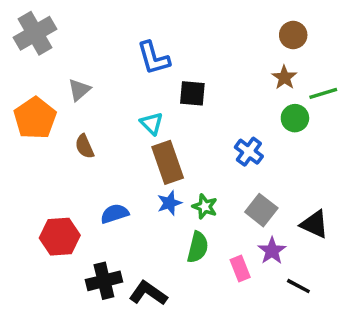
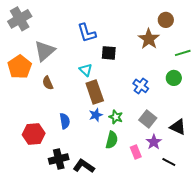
brown star: (284, 77) -> (149, 39), moved, size x1.5
gray triangle: (79, 90) -> (45, 51), size x1.6
green circle: (295, 118) -> (174, 78), moved
blue semicircle: (115, 214) -> (65, 121), turned 98

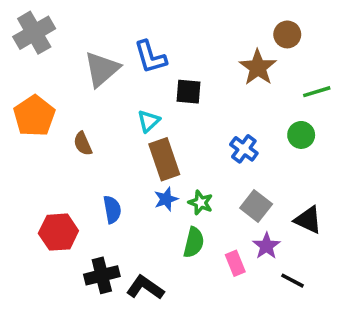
gray triangle: (45, 51) -> (102, 69), moved
cyan triangle: (86, 70) -> (149, 121), turned 32

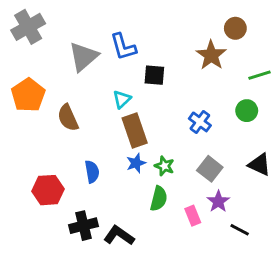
brown semicircle: (83, 144) -> (68, 118), size x1.4
black triangle: (308, 220) -> (259, 165), moved

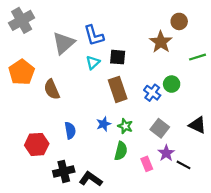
cyan triangle: (122, 99) -> (93, 62), moved
green circle: (247, 111) -> (172, 84), moved
brown rectangle: (135, 130) -> (118, 89), moved
black line: (240, 230) -> (183, 165), moved

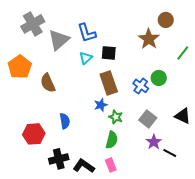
gray cross: (22, 20) -> (33, 24), moved
green line: (197, 57) -> (183, 53), turned -35
blue star: (104, 124) -> (101, 105), moved
pink rectangle: (147, 164) -> (111, 165), moved

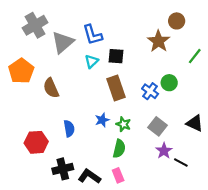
blue star: (101, 105) -> (102, 120), moved

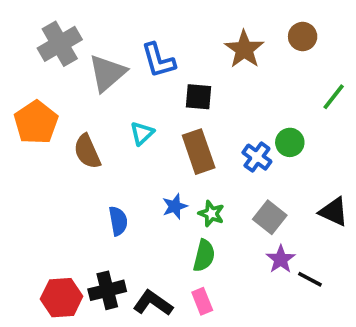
brown star: (159, 41) -> (244, 49), moved
cyan triangle: (91, 61) -> (142, 133), moved
red hexagon: (36, 142) -> (62, 298), moved

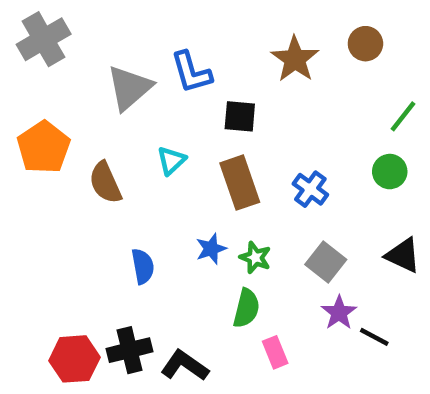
gray cross: (60, 44) -> (44, 39), moved
green circle: (290, 142) -> (390, 172), moved
pink rectangle: (202, 301) -> (275, 352), moved

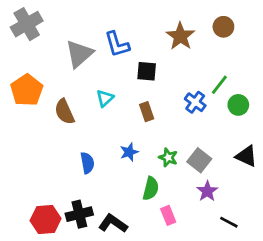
green line: (403, 116) -> (219, 85), moved
brown rectangle: (240, 183) -> (147, 112), size x0.6
blue cross: (310, 189) -> (195, 102), moved
green star: (255, 258) -> (168, 157), moved
black line: (374, 337) -> (229, 222), moved

